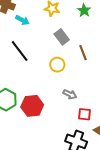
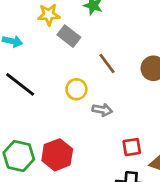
gray rectangle: (62, 37) -> (69, 36), moved
gray arrow: (70, 94) -> (102, 110), moved

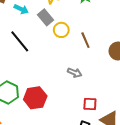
gray rectangle: (69, 36) -> (46, 17), moved
yellow circle: (76, 89) -> (61, 30), moved

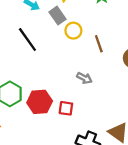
red square: (90, 104) -> (66, 108), moved

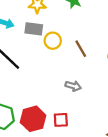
gray rectangle: (57, 16) -> (34, 29), turned -36

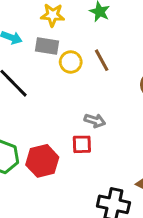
brown line: (81, 49) -> (102, 60), moved
red square: (61, 120) -> (82, 144), moved

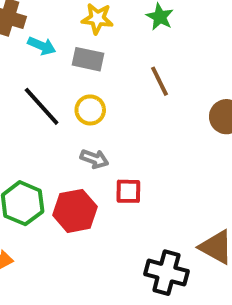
yellow circle: (71, 62) -> (90, 110), moved
gray arrow: (95, 121) -> (94, 159), moved

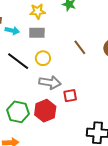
brown line: (160, 81) -> (80, 47), moved
gray arrow: (94, 159) -> (50, 83), size x1.5

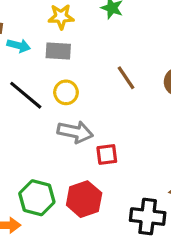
red hexagon: (45, 111) -> (84, 199), moved
green hexagon: (18, 112) -> (37, 198), moved

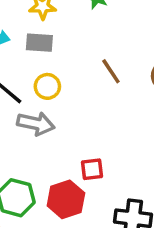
gray arrow: (75, 132) -> (36, 124), moved
red square: (107, 154) -> (92, 169), moved

